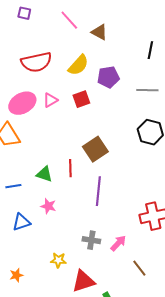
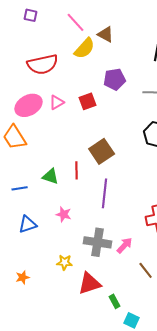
yellow semicircle: (78, 65) -> (85, 48), moved
pink star: (48, 206) -> (64, 214), moved
gray cross: (91, 240) -> (98, 242), size x1.5

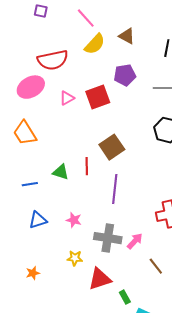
brown triangle: (106, 34) -> (127, 36), moved
red square: (88, 101) -> (98, 97), size x1.4
pink ellipse: (29, 105) -> (31, 87), moved
pink star: (64, 214) -> (74, 220), moved

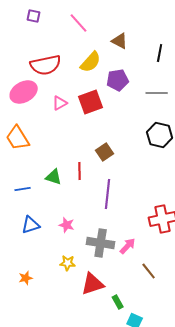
yellow semicircle: (95, 44) -> (91, 62), moved
brown square: (112, 147) -> (105, 152), size x0.7

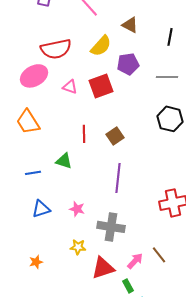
pink triangle: (60, 103) -> (70, 87), turned 49
red line: (80, 171) -> (84, 134), moved
pink arrow: (128, 246) -> (135, 261), moved

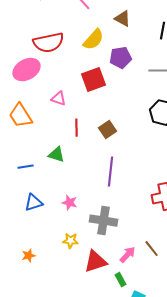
pink triangle: (70, 87) -> (59, 99), moved

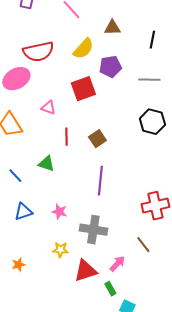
brown triangle: (123, 19) -> (112, 28), turned -30
blue line: (26, 167) -> (15, 176), turned 56
brown line: (152, 249) -> (143, 245), moved

